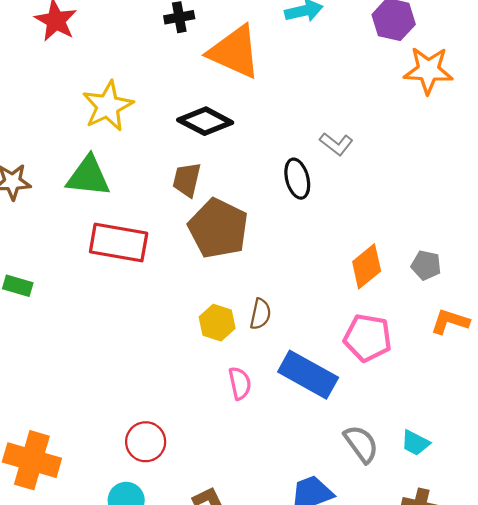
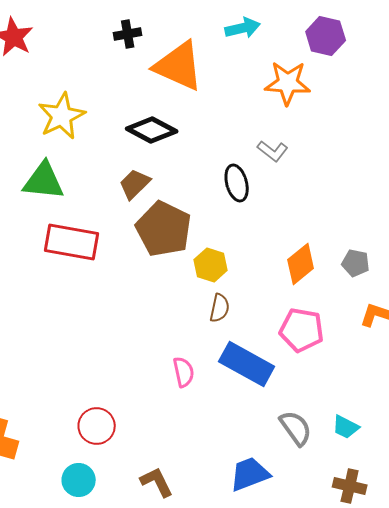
orange star: (428, 70) -> (288, 83), moved
brown trapezoid: (187, 180) -> (135, 184), turned 32
brown semicircle: (260, 314) -> (220, 308), moved
yellow hexagon: (217, 323) -> (211, 265), moved

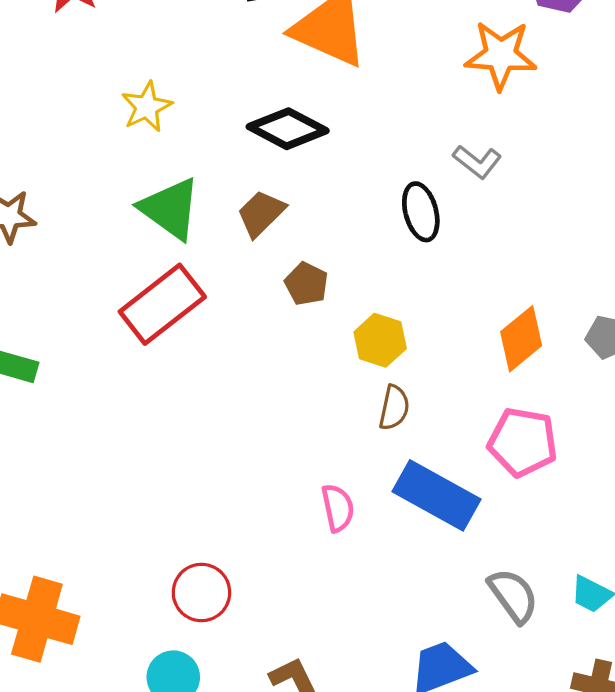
yellow star: (62, 116) -> (147, 107), size x0.7
green triangle: (44, 181) -> (170, 209), moved, turned 30
brown pentagon: (164, 229) -> (306, 284), size x0.5
red rectangle: (72, 242) -> (162, 304), turned -48

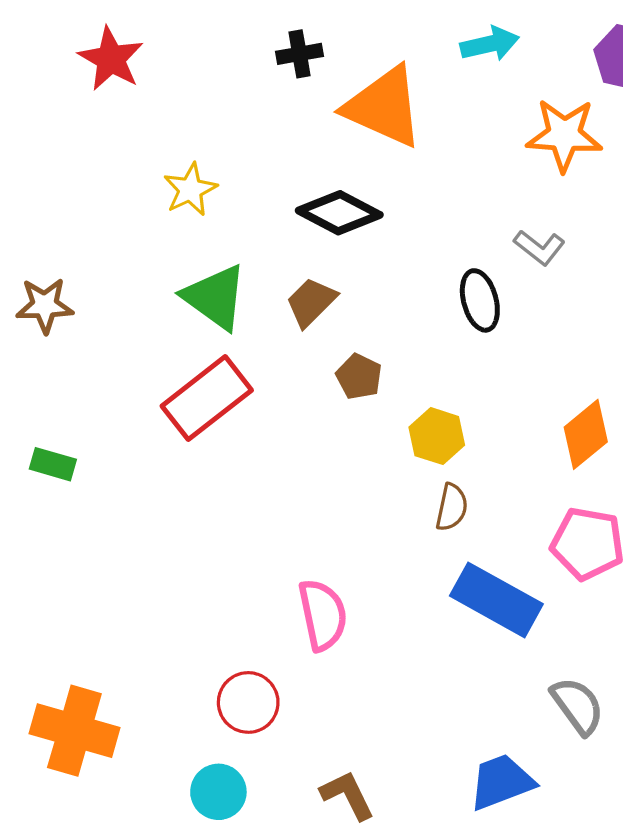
pink semicircle: (338, 508) -> (323, 615), moved, size x1.4

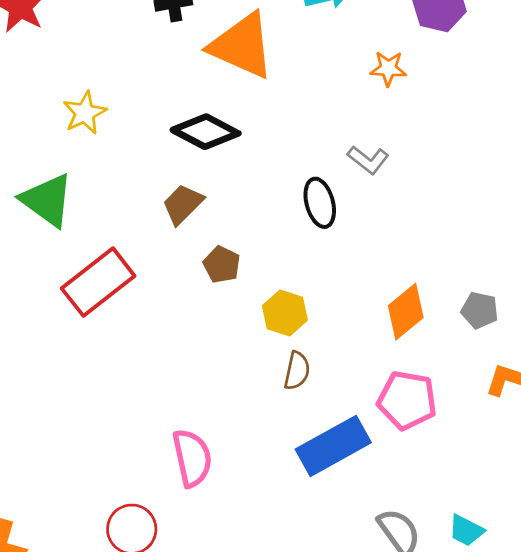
orange star: (564, 135) -> (388, 68), size x0.6
green triangle: (215, 297) -> (47, 200), moved
blue rectangle: (496, 600) -> (333, 446), turned -58

